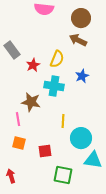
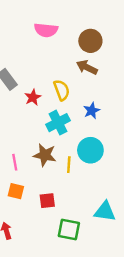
yellow semicircle: (57, 59) -> (62, 90), turned -42
cyan cross: (54, 86) -> (58, 123), turned -36
brown star: (31, 102) -> (45, 155), moved
cyan circle: (81, 138) -> (90, 150), moved

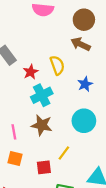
cyan cross: (58, 123) -> (42, 95), moved
yellow line: (69, 165) -> (64, 153), moved, turned 32

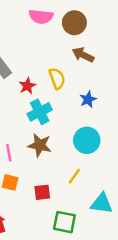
brown circle: (84, 20) -> (74, 23), moved
yellow line: (64, 153) -> (74, 176), moved

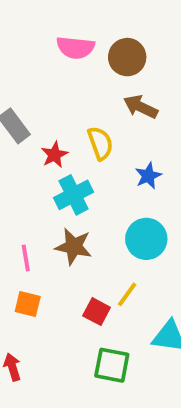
red square: (42, 192) -> (97, 312), moved, turned 35

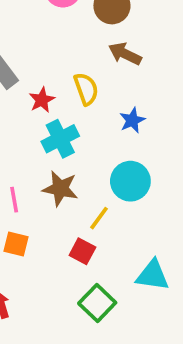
yellow line: (127, 294) -> (99, 218), moved
green square: (112, 365) -> (97, 303), turned 33

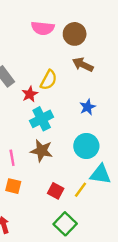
yellow semicircle: (86, 89) -> (49, 80), moved, turned 48
yellow line: (99, 218) -> (80, 190), moved
cyan triangle: (153, 275) -> (101, 174), moved

